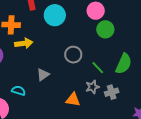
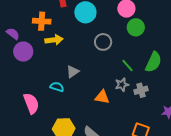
gray circle: (73, 55) -> (103, 42), moved
cyan semicircle: (19, 91) -> (57, 87), moved

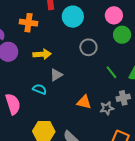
yellow arrow: (54, 40) -> (42, 54), moved
gray star: (122, 85) -> (107, 108), moved

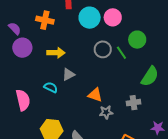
pink circle: (114, 15) -> (113, 17), moved
green line: (111, 72) -> (121, 53), moved
orange triangle: (84, 102) -> (95, 95), moved
gray star: (107, 108) -> (106, 112), moved

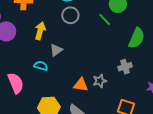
gray circle: (103, 49) -> (70, 15), moved
yellow arrow: (56, 53) -> (40, 31), turned -66
orange triangle: (95, 95) -> (81, 85), moved

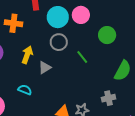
green line: (105, 20) -> (82, 57), moved
gray triangle: (56, 50) -> (45, 68), moved

